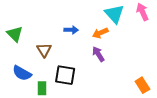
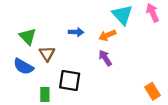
green triangle: (15, 34) -> (28, 36), moved
blue semicircle: (22, 73) -> (23, 66), moved

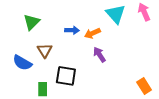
orange arrow: (107, 35) -> (92, 33), moved
green triangle: (28, 36) -> (31, 22), moved, turned 30

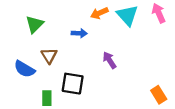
orange arrow: (92, 33) -> (99, 13), moved

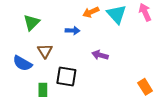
purple arrow: (109, 60) -> (100, 55), turned -42

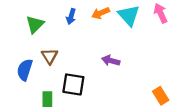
blue arrow: (72, 31) -> (71, 16), moved, turned 104
blue semicircle: (22, 63) -> (25, 70), turned 78

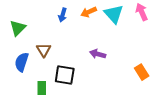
green triangle: (35, 24) -> (18, 28), moved
orange rectangle: (161, 96) -> (142, 72), moved

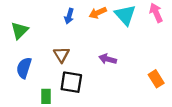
brown triangle: (44, 50) -> (61, 55), moved

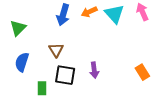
blue arrow: (69, 16) -> (63, 15), size x1.5
purple arrow: (108, 59) -> (94, 70), moved, turned -112

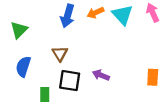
purple arrow: (94, 70) -> (101, 75), turned 119
orange rectangle: (142, 72) -> (153, 77), turned 35

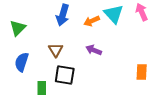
orange arrow: (95, 13) -> (92, 21), moved
purple arrow: (101, 75) -> (94, 50), moved

